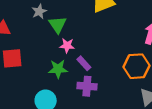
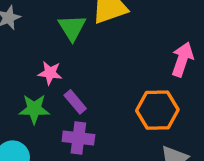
green triangle: (58, 25) -> (72, 28), moved

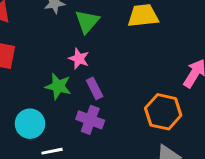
green triangle: (72, 28) -> (87, 22), moved

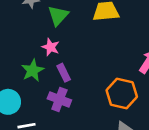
green star: (58, 86) -> (33, 70), turned 30

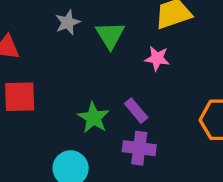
pink star: (51, 47) -> (157, 58), moved

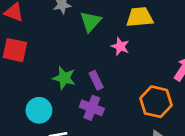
green star: (93, 118) -> (64, 78), turned -30

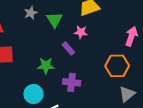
purple rectangle: (96, 80) -> (68, 48), moved

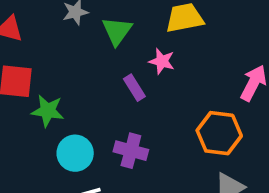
green star: (46, 66) -> (48, 111), moved
cyan circle: (33, 94) -> (75, 153), moved

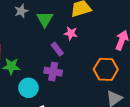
purple cross: (131, 151) -> (53, 72), moved

